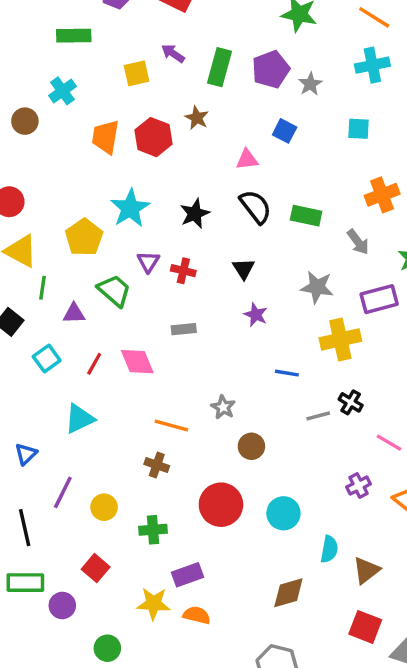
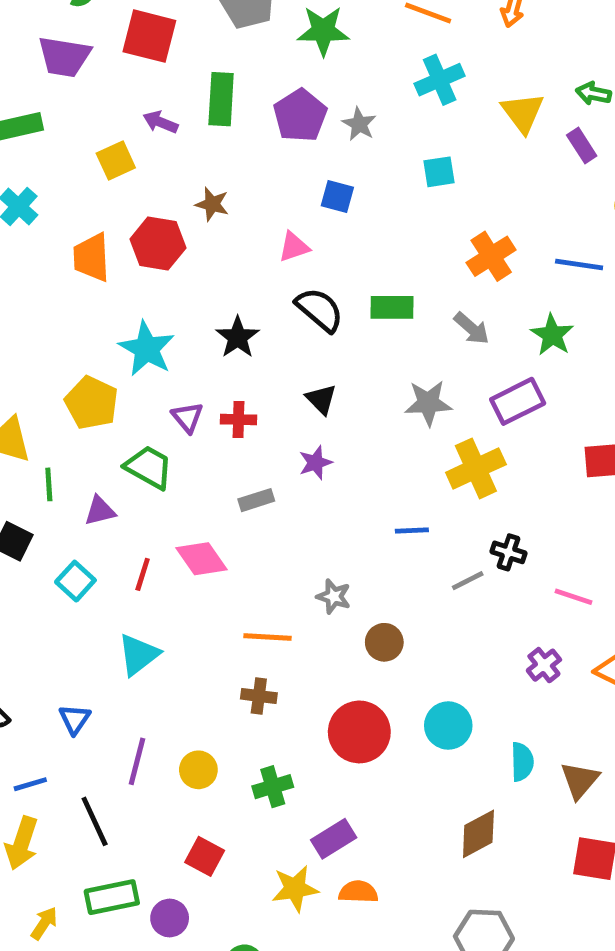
green rectangle: (220, 67) -> (221, 99), moved
purple star: (256, 315) -> (315, 463), moved, turned -30

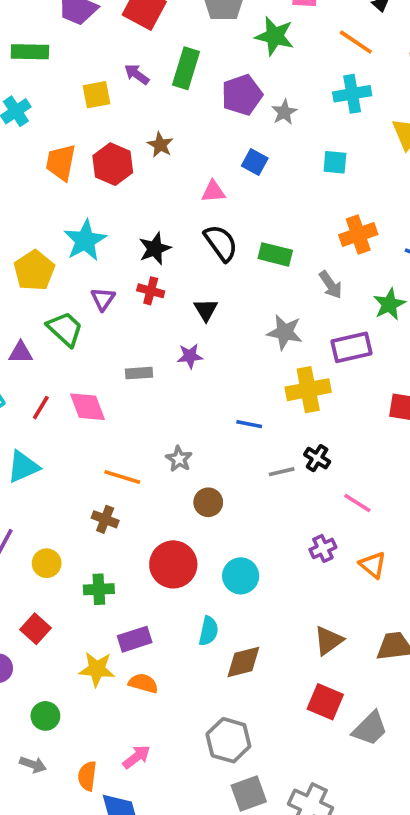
red cross: (239, 419) -> (151, 291), moved
cyan semicircle: (522, 762) -> (209, 631), moved

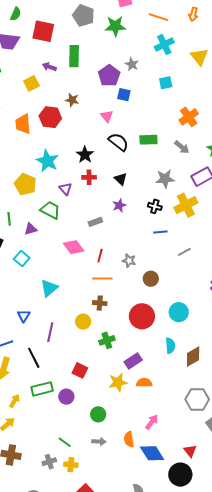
purple pentagon: (242, 95) -> (109, 76), moved
pink triangle: (213, 192) -> (107, 116), turned -48
red line: (41, 408) -> (100, 256), moved
black cross: (317, 458) -> (155, 206), moved
yellow circle: (47, 563) -> (83, 322), moved

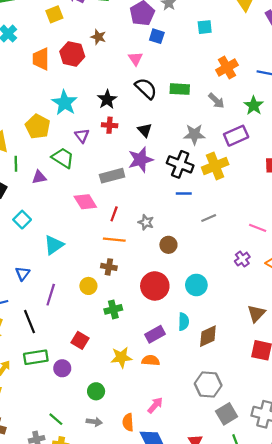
purple star: (119, 205) -> (141, 160), size x1.6
black cross: (155, 206) -> (180, 164), size x1.6
gray rectangle: (95, 222) -> (112, 176), size x1.5
cyan square: (22, 258) -> (22, 220), moved
purple rectangle: (133, 361) -> (155, 334), moved

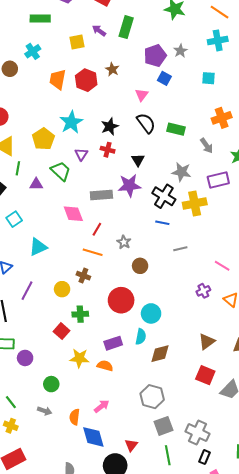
cyan circle: (196, 285) -> (151, 313), moved
red square: (80, 340) -> (62, 331), moved

